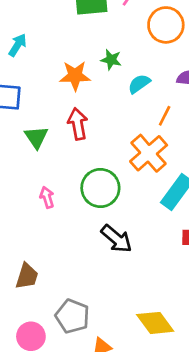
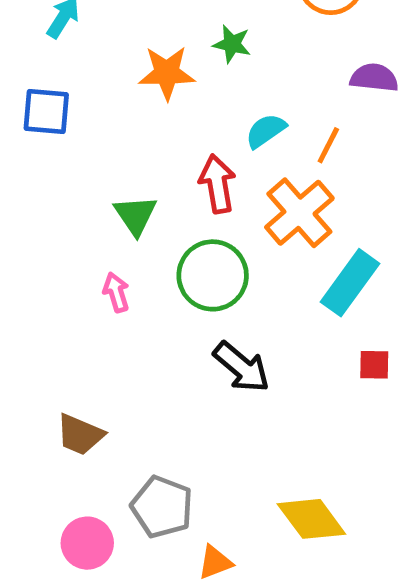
cyan semicircle: (139, 84) -> (266, 131), moved
red arrow: (78, 124) -> (217, 184), moved
green triangle: (36, 137) -> (135, 215), moved
brown trapezoid: (27, 276) -> (80, 435), turned 96

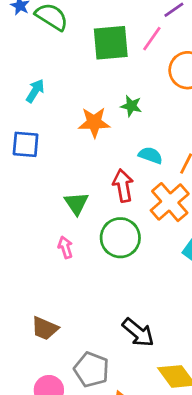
cyan semicircle: (266, 131) -> (150, 155), turned 55
black arrow: (242, 367) -> (138, 332), moved

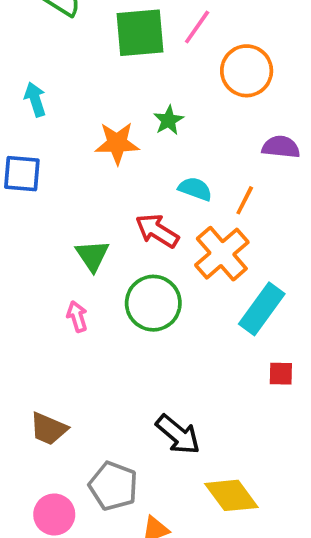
cyan arrow: (35, 91) -> (35, 99), turned -50
green star: (131, 106) -> (169, 120), turned 30
red arrow: (123, 186) -> (157, 231), turned -48

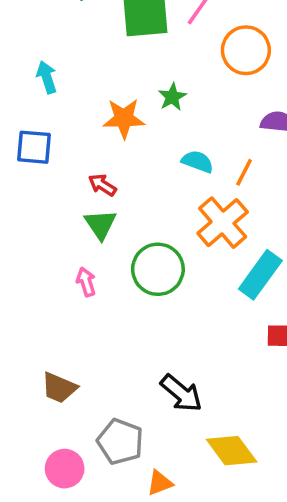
red arrow: (157, 231) -> (102, 185), moved, size x0.7

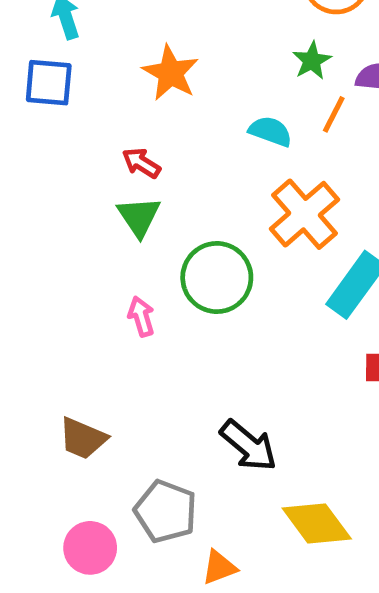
green star: (172, 97) -> (312, 61), moved
orange star: (124, 118) -> (171, 73), turned 30
blue square: (34, 147) -> (49, 83), moved
orange line: (244, 172) -> (334, 114), moved
pink arrow: (86, 282) -> (141, 316), moved

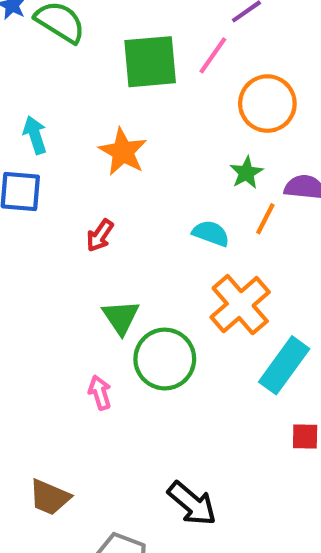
orange star: (171, 73) -> (123, 152), moved
red arrow: (141, 163) -> (100, 235), moved, turned -88
green triangle: (139, 217) -> (121, 317), moved

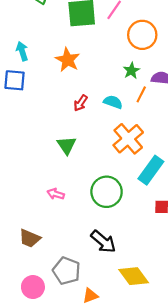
red arrow: (100, 235) -> (81, 103), moved
green circle: (165, 359) -> (107, 192), moved
pink arrow: (100, 393) -> (56, 194), moved, turned -56

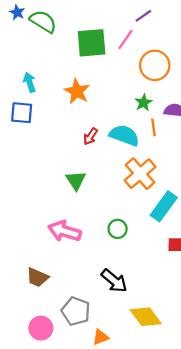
orange line: (141, 94) -> (154, 127), turned -35
cyan semicircle: (113, 102) -> (124, 135), size x1.5
green circle: (107, 192) -> (118, 229), size x0.6
pink arrow: (56, 194) -> (65, 231), size x1.8

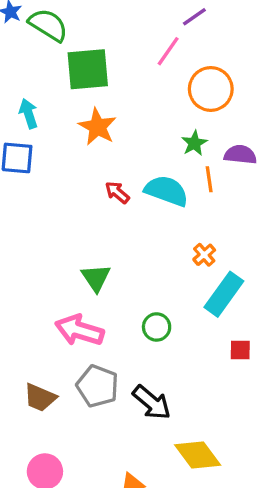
green square: (92, 43) -> (88, 69), moved
red arrow: (90, 136) -> (117, 192), turned 96
orange cross: (140, 174) -> (204, 255), moved, size x0.5
green triangle: (76, 180) -> (96, 278), moved
gray pentagon: (76, 311) -> (97, 386), moved

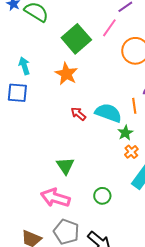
green square: (88, 69) -> (76, 39), moved, turned -36
green star: (194, 143) -> (125, 133), moved

